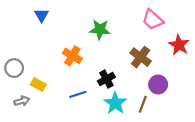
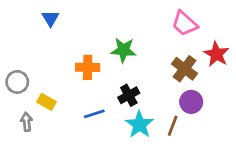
green star: (100, 30) -> (123, 50), moved
orange cross: (72, 56) -> (88, 67), turned -30
brown cross: (141, 57) -> (185, 69), moved
gray arrow: (22, 101) -> (27, 122), turned -80

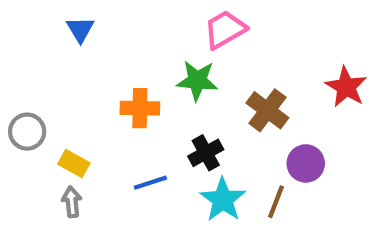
pink trapezoid: (185, 24) -> (225, 29), moved, turned 108
brown cross: (185, 69) -> (267, 110), moved
gray arrow: (27, 122) -> (72, 202), moved

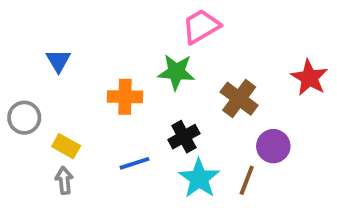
blue triangle: (80, 29) -> (58, 61), moved

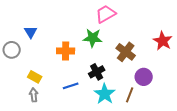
gray circle: (24, 118) -> (12, 50), moved

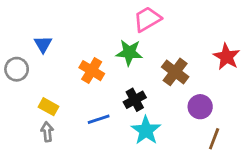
orange cross: (66, 51) -> (92, 71), turned 30
brown line: (130, 95) -> (214, 139), moved

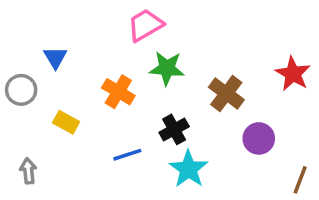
pink trapezoid: (147, 19) -> (145, 25), moved
yellow rectangle: (49, 107) -> (66, 122), moved
gray arrow: (47, 132) -> (28, 171), moved
brown line: (214, 139) -> (300, 180), moved

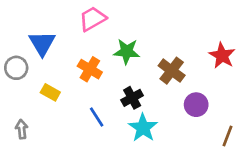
pink trapezoid: (145, 25) -> (93, 19), moved
blue triangle: (55, 57) -> (42, 43), size x1.5
blue line: (127, 155) -> (97, 117), turned 75

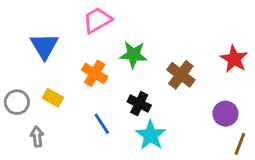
gray circle: (16, 68) -> (17, 102), moved
black cross: (132, 98) -> (139, 104), turned -35
purple circle: (196, 105) -> (225, 114), moved
gray arrow: (22, 129) -> (37, 137), moved

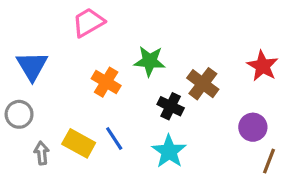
pink trapezoid: (97, 20) -> (88, 22), moved
blue triangle: (44, 46) -> (32, 66), moved
yellow rectangle: (53, 98) -> (79, 143), moved, size x1.4
black cross: (139, 104) -> (171, 106), moved

